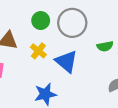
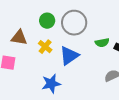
blue triangle: (66, 61) -> (69, 56), turned 45

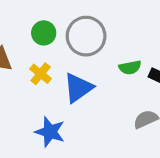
blue star: (51, 84) -> (50, 132), turned 30

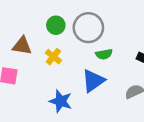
green semicircle: (130, 67) -> (104, 54), moved
blue triangle: (78, 88) -> (93, 81), moved

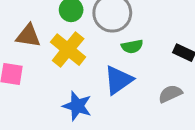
yellow cross: (53, 57) -> (68, 50), size x1.6

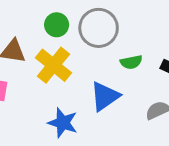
green semicircle: (132, 46) -> (131, 62), moved

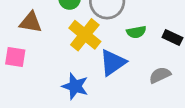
yellow cross: (53, 65) -> (85, 35), moved

